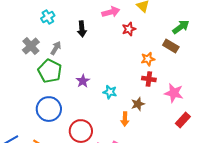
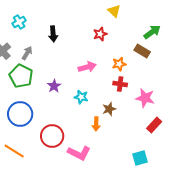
pink arrow: (111, 12) -> (87, 67), moved

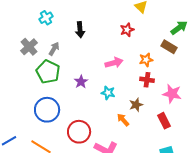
orange arrow: (96, 124) -> (123, 120), turned 136
red rectangle: (154, 125) -> (164, 121), moved, turned -70

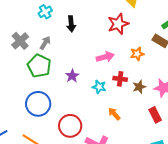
cyan cross: (46, 18) -> (45, 12), moved
red star: (127, 30) -> (118, 24), size x1.5
red cross: (147, 80) -> (120, 79), moved
brown star: (136, 105) -> (139, 87), moved

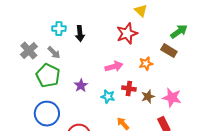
cyan cross: (45, 12) -> (59, 29), moved, turned 32
gray arrow: (45, 43) -> (54, 53), turned 104

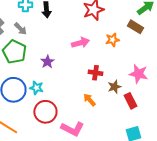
red cross: (129, 89) -> (95, 73), moved
cyan star: (108, 97) -> (36, 88), moved
brown star: (148, 97) -> (114, 87), moved

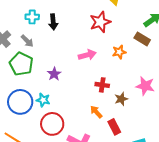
red rectangle: (130, 101) -> (114, 127), moved

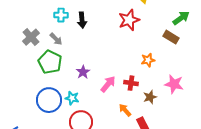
orange star: (119, 52) -> (148, 60), moved
pink arrow: (87, 55) -> (108, 84), moved, turned -36

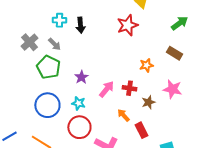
brown rectangle: (171, 37) -> (174, 53), moved
cyan star: (72, 98) -> (78, 103), moved

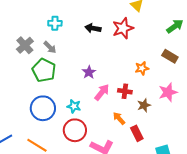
black arrow: (80, 25) -> (93, 28), moved, turned 105
purple star: (81, 77) -> (89, 72), moved
pink star: (172, 89) -> (168, 92), turned -30

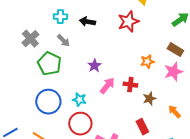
black arrow: (93, 28) -> (87, 22), moved
gray arrow: (50, 47) -> (63, 41), moved
pink star: (168, 92) -> (173, 72), moved
orange arrow: (119, 118) -> (174, 112), moved

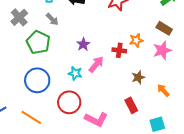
red cross: (130, 85) -> (119, 50), moved
cyan star: (79, 100) -> (75, 73), moved

